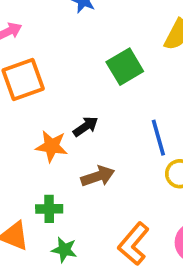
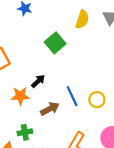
blue line: (158, 138) -> (72, 96), moved

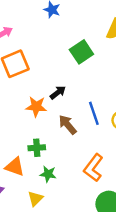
brown arrow: (50, 109) -> (68, 125), turned -108

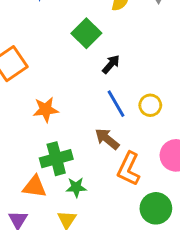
black arrow: (58, 92) -> (111, 64), moved
brown arrow: (68, 125) -> (107, 139), moved
green cross: (37, 148) -> (56, 159), size x1.5

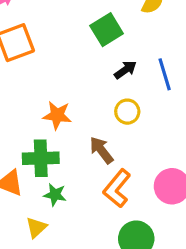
blue line: (116, 104) -> (165, 74), moved
yellow circle: (150, 105) -> (127, 112), moved
orange star: (46, 110) -> (57, 115), moved

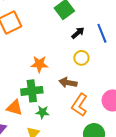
brown arrow: (101, 150) -> (68, 83), turned -36

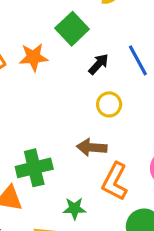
orange star: (39, 64) -> (33, 57), moved
green star: (42, 112) -> (74, 209), moved

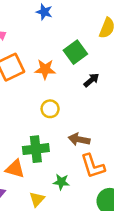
yellow circle: (109, 104) -> (50, 109), moved
orange L-shape: (115, 182) -> (93, 166), turned -52

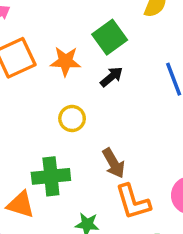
black arrow: (91, 80) -> (112, 77), moved
brown arrow: (79, 139) -> (114, 163), turned -132

